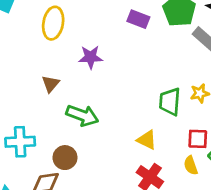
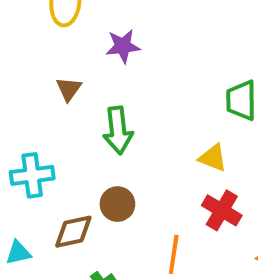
green arrow: (82, 115) -> (118, 130), turned 68
brown circle: (65, 158) -> (117, 204), moved

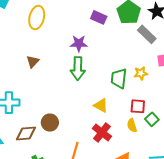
purple star: (123, 46) -> (79, 43), moved
green arrow: (118, 130) -> (78, 68), moved

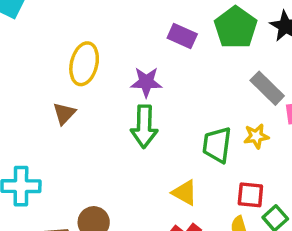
yellow ellipse: (37, 18) -> (84, 64), moved
gray rectangle: (147, 34) -> (267, 88), moved

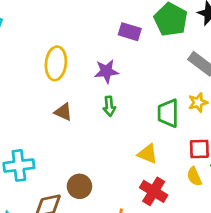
brown triangle: (64, 113) -> (63, 112), moved, turned -42
green arrow: (144, 126) -> (109, 106), size x0.6

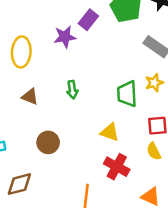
purple rectangle: (130, 32) -> (88, 20), turned -66
purple star: (106, 71) -> (65, 37), moved
brown circle: (79, 186) -> (48, 142), moved

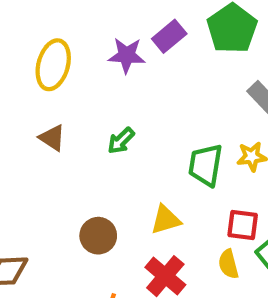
green arrow: (72, 90) -> (121, 141), turned 42
yellow triangle: (110, 132) -> (166, 220), turned -48
brown circle: (48, 142) -> (98, 236), moved

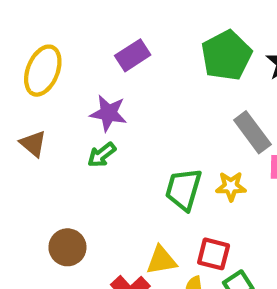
purple rectangle: (169, 36) -> (133, 55), moved
purple star: (127, 55) -> (108, 113), moved
yellow triangle: (166, 220) -> (161, 260), moved

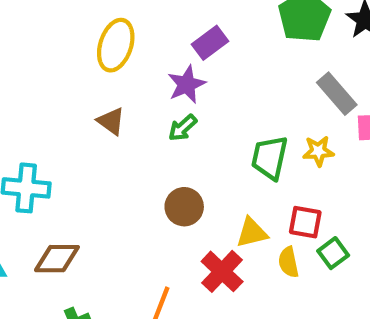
purple rectangle: (133, 55) -> (210, 43), moved
purple star: (108, 113) -> (187, 84), turned -30
brown circle: (67, 247) -> (184, 207), moved

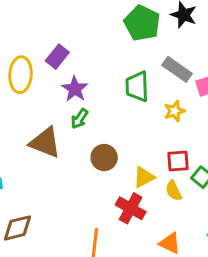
purple rectangle: (210, 43) -> (57, 57), moved
brown triangle: (111, 121) -> (45, 143), moved, size x1.6
green trapezoid: (270, 158) -> (137, 87), moved
brown circle: (184, 207) -> (104, 158), moved

